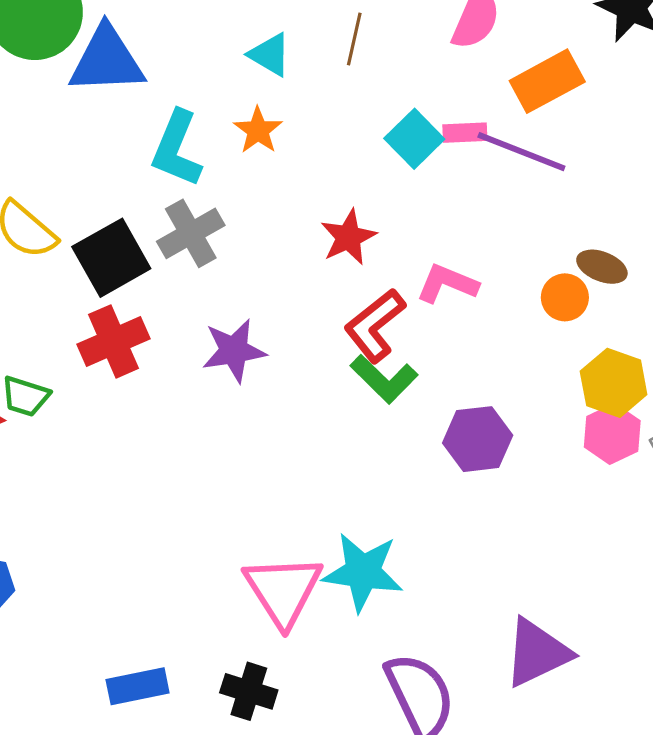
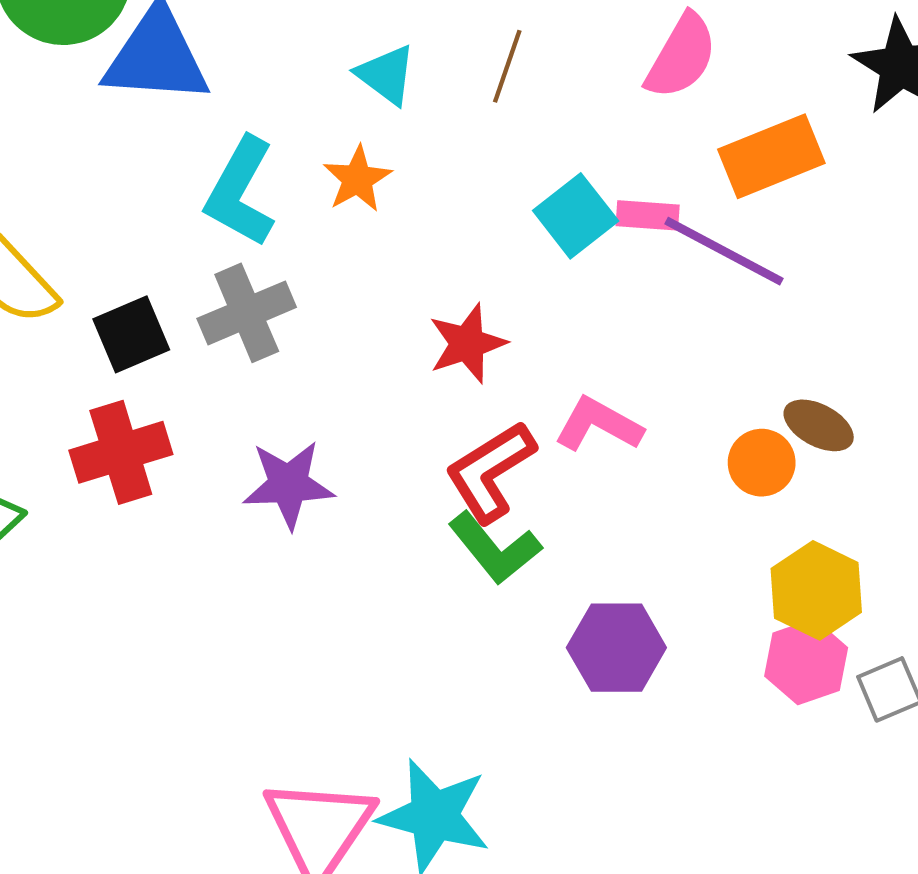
black square: (111, 258) -> (131, 334), size x0.7

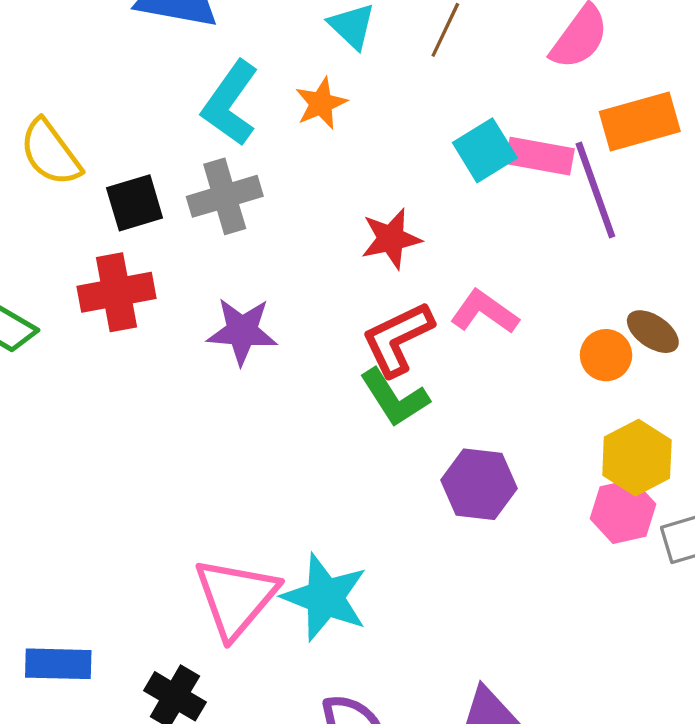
pink rectangle: (648, 215) -> (540, 156), size x1.4
purple line: (724, 251) -> (595, 190), turned 36

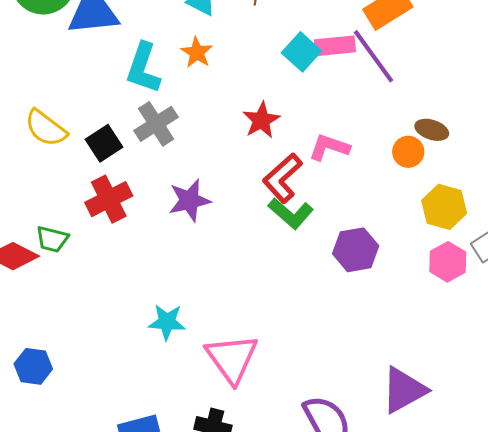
pink hexagon: (623, 511) -> (448, 262), moved
cyan star: (325, 597) -> (167, 322), moved, size x0.7

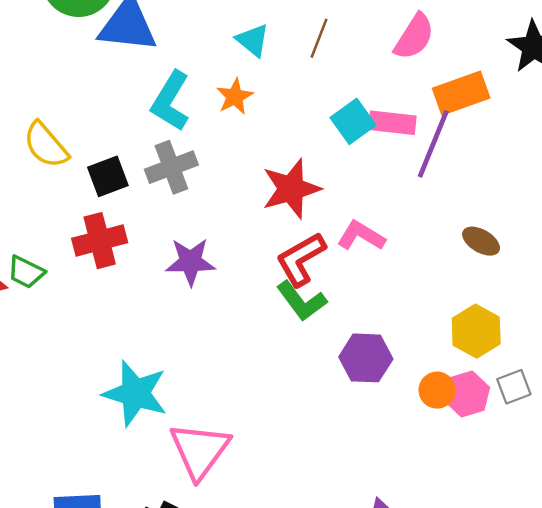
purple line: (373, 56) -> (433, 144), turned 46
red star: (261, 120) -> (291, 189), size x1.4
orange circle: (408, 152) -> (437, 390), moved
cyan star: (167, 322) -> (135, 393), size x1.5

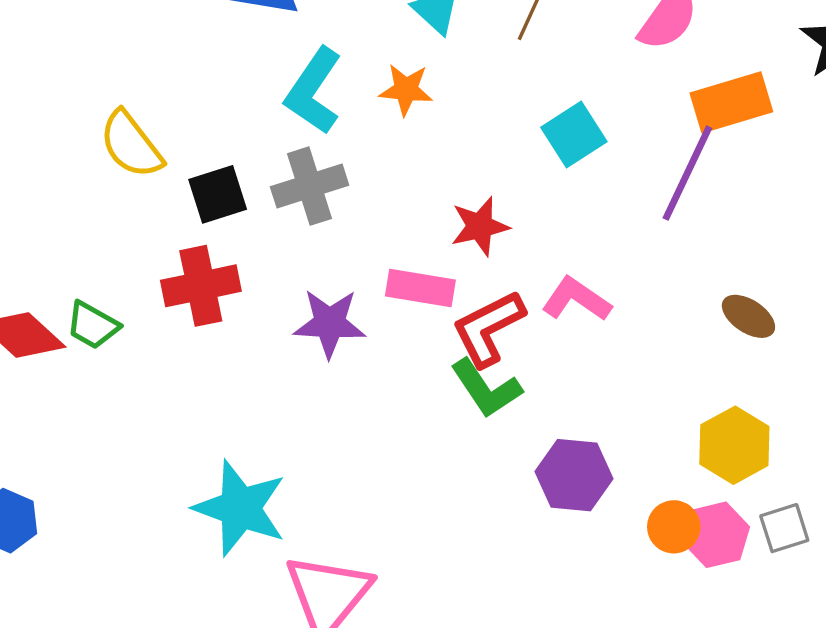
orange star: (235, 97) -> (406, 90), turned 30
pink rectangle: (392, 123) -> (420, 288), moved
red star: (291, 189) -> (480, 226), size x0.7

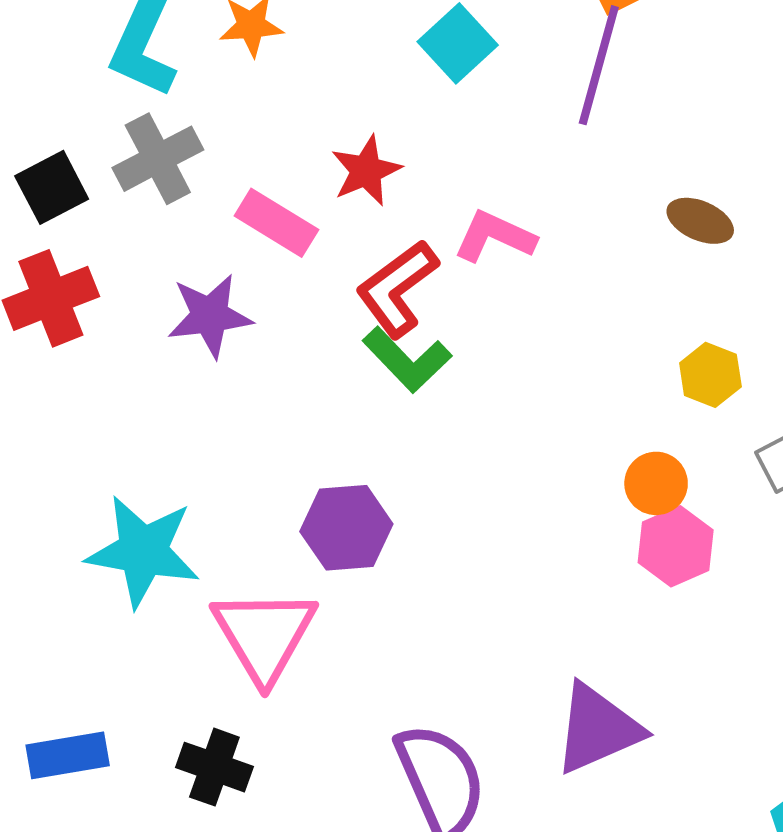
pink rectangle: (420, 288) -> (276, 223), moved, turned 32
yellow hexagon: (734, 445) -> (710, 375), size x0.7
purple hexagon: (574, 475) -> (346, 528), moved
pink hexagon: (716, 535) -> (676, 546), moved

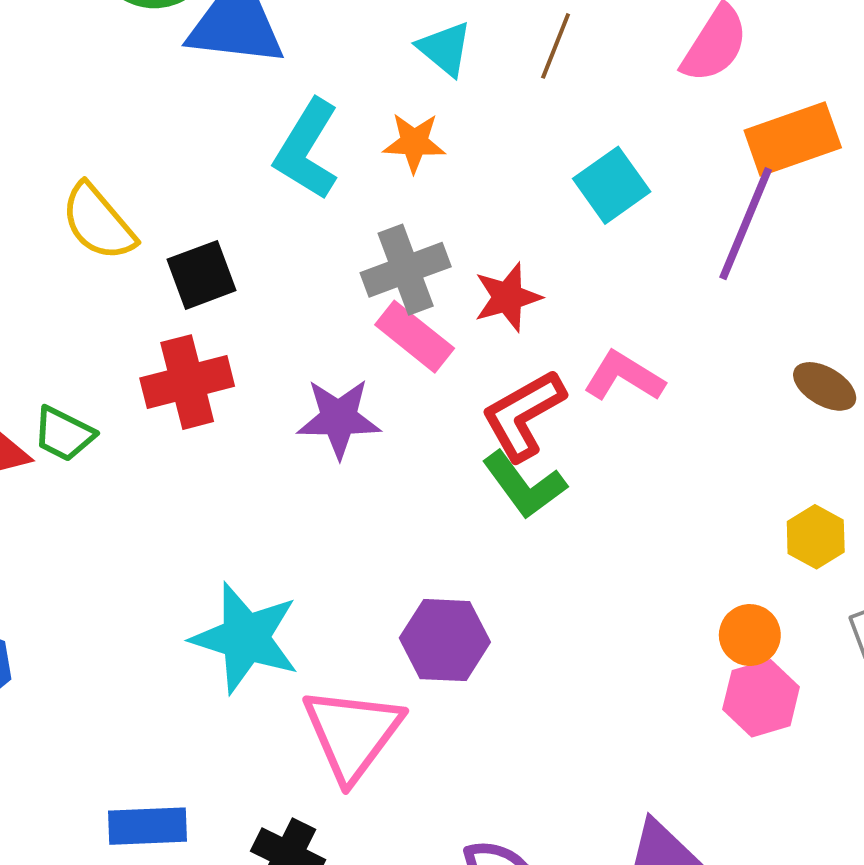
gray cross: (158, 159) -> (406, 270), moved

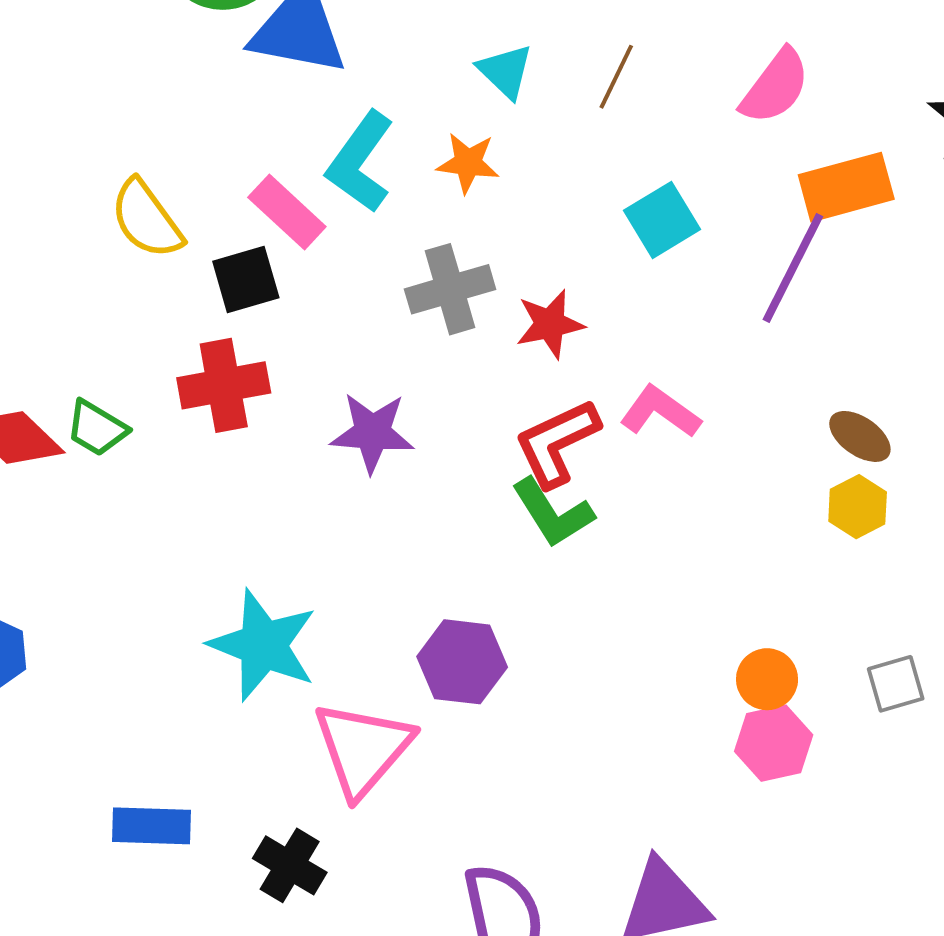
pink rectangle: (415, 337) -> (287, 212), moved
yellow hexagon: (816, 537) -> (858, 507), moved

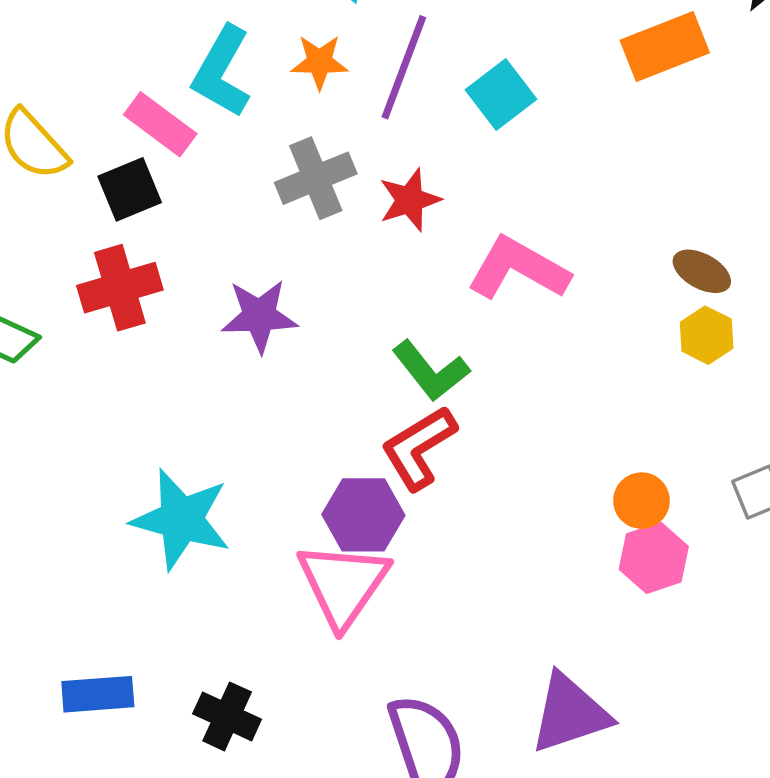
purple line: (793, 268) -> (404, 67), moved
pink L-shape: (660, 412) -> (518, 269), size x1.4
red L-shape: (557, 443) -> (419, 448), moved
pink triangle: (363, 749) -> (343, 584), moved

